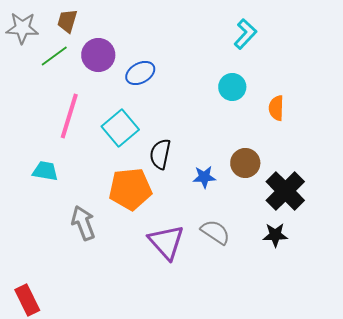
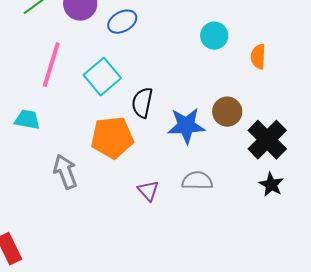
blue star: (204, 177) -> (186, 126), size x1.6
gray semicircle: (215, 232) -> (197, 181), turned -32
black star: (275, 235) -> (271, 185), moved, turned 30
purple triangle: (166, 242) -> (148, 191), size x0.6

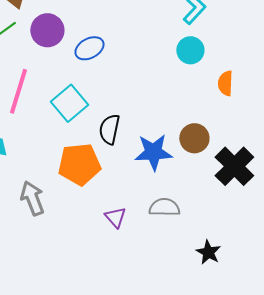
cyan circle: (214, 36) -> (190, 50), moved
black star: (271, 185) -> (208, 252), moved

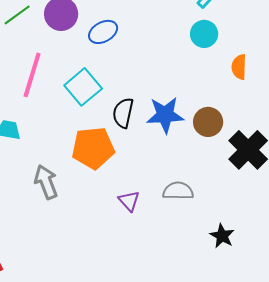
blue star: (153, 152) -> (165, 115), moved

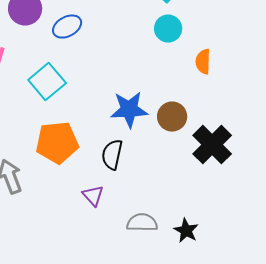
black semicircle: (123, 113) -> (112, 155), moved
gray semicircle: (178, 191) -> (142, 223), moved

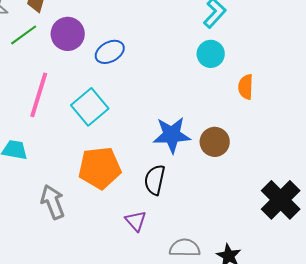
black cross: (212, 145) -> (281, 200), moved

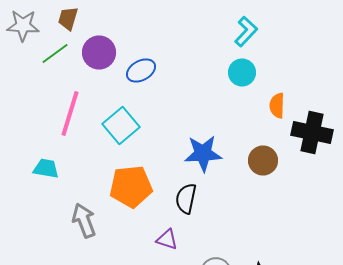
brown circle: (215, 142) -> (263, 160), moved
black cross: (281, 200) -> (312, 132), moved, turned -33
purple triangle: (136, 221) -> (167, 240), turned -30

